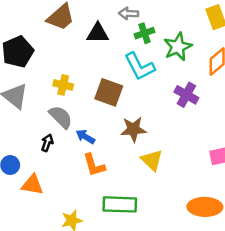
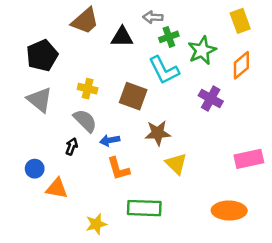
blue arrow: (85, 137) -> (110, 140), turned -42

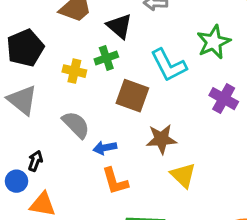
black triangle: (122, 37) -> (119, 26), turned 40
green cross: (169, 37) -> (106, 58), moved
yellow cross: (88, 89) -> (74, 71), moved
black arrow: (72, 147) -> (35, 161), moved

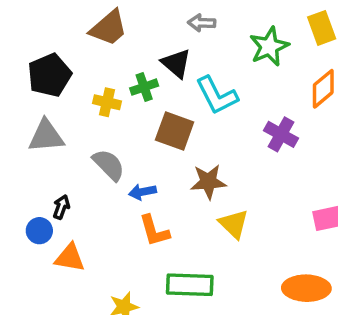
black triangle: (119, 26) -> (176, 63), moved
green star: (214, 42) -> (269, 46), moved
gray triangle: (22, 100) -> (46, 136), turned -44

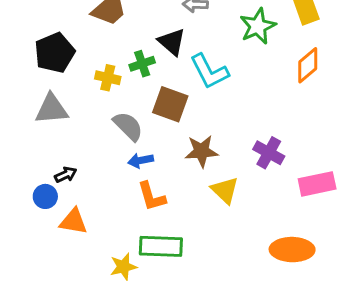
purple cross: (281, 134) -> (269, 153), moved
gray semicircle: (109, 165) -> (128, 126), moved
black arrow: (61, 207) -> (66, 175), turned 45
green rectangle: (190, 285) -> (161, 246), moved

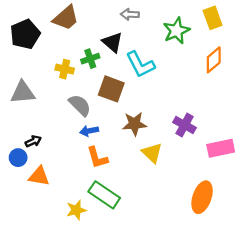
black pentagon: (55, 53) -> (25, 34), moved
green rectangle: (161, 246) -> (104, 195), turned 32
orange ellipse: (292, 250) -> (202, 197), turned -72

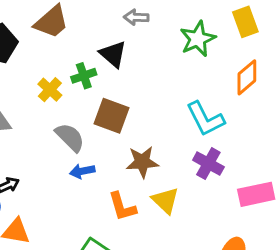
cyan L-shape: (140, 64) -> (205, 119), moved
yellow cross: (65, 69) -> (50, 90), turned 30
orange L-shape: (97, 158) -> (122, 207), moved

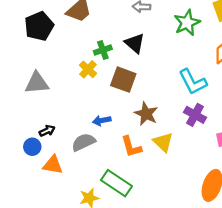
black triangle: (113, 54) -> (135, 43), moved
yellow cross: (50, 90) -> (88, 69), moved
gray semicircle: (70, 137) -> (83, 142), moved, turned -70
brown star: (142, 162) -> (146, 114), turned 30

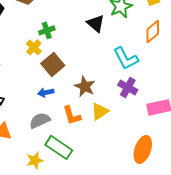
black triangle: (135, 43) -> (96, 23), moved
brown square: (123, 80) -> (53, 64), moved, turned 30
gray semicircle: (83, 142) -> (40, 120), moved
yellow triangle: (163, 142) -> (100, 111), turned 42

